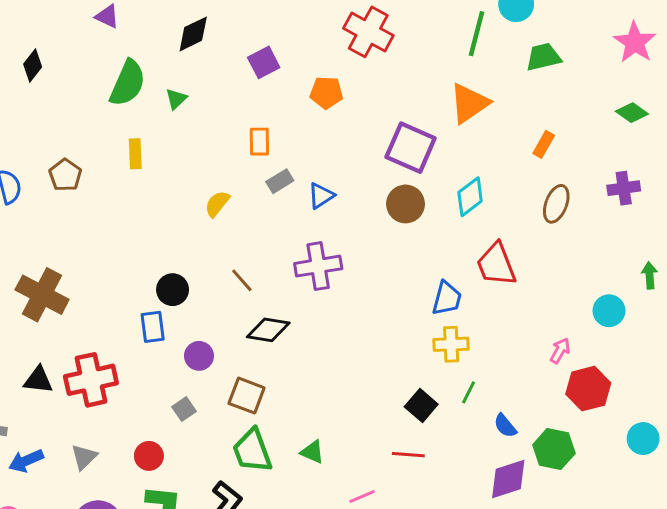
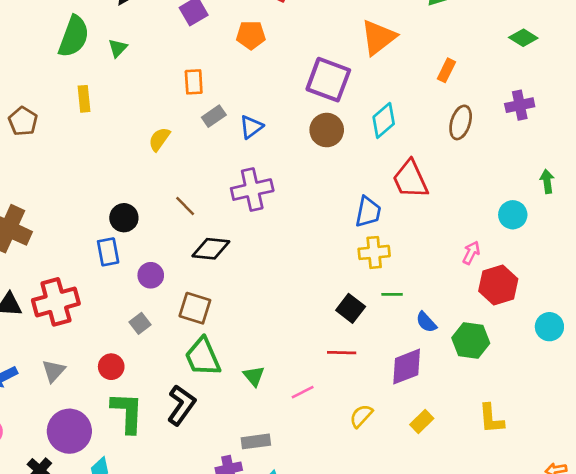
green line: (469, 392) -> (392, 294), turned 66
green triangle: (312, 452) -> (254, 376), moved, turned 30
purple diamond: (508, 479) -> (407, 367), moved

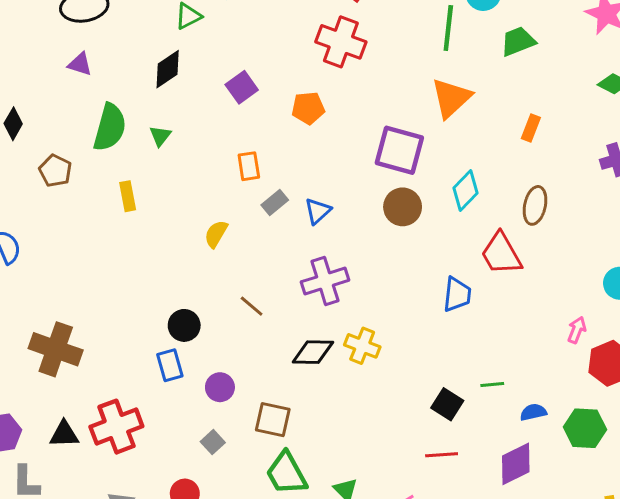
brown pentagon: (23, 121) -> (55, 171), moved
brown ellipse: (461, 122) -> (535, 205), moved
black diamond: (211, 249) -> (313, 352), moved
yellow cross: (374, 252) -> (362, 346), moved, turned 32
blue semicircle: (426, 322) -> (533, 412), turned 125

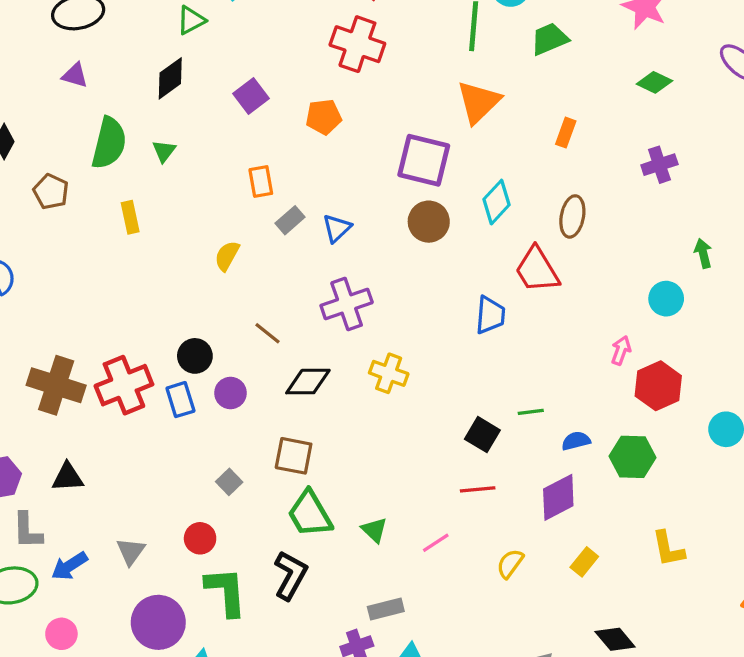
black diamond: (313, 352) -> (308, 382), moved
purple circle: (220, 387) -> (230, 393), moved
red cross: (116, 427) -> (124, 385), moved

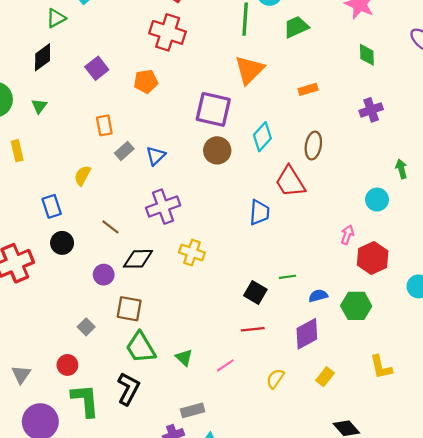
green diamond: (654, 82) -> (367, 55), turned 65
orange rectangle: (566, 133) -> (308, 89), turned 54
purple circle: (230, 393) -> (104, 275), moved
blue rectangle: (180, 400) -> (52, 206), moved

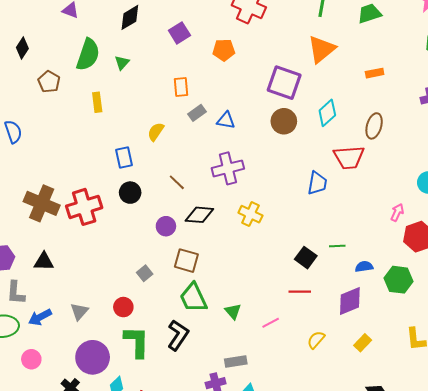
blue triangle: (156, 156) -> (226, 120), turned 48
red trapezoid: (290, 182) -> (349, 157), turned -68

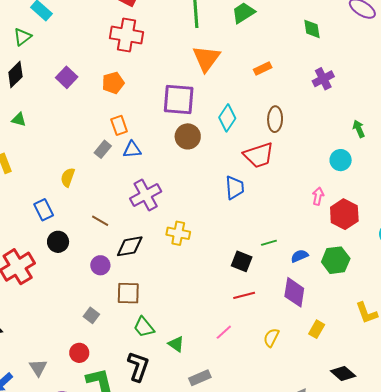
green triangle: (122, 63) -> (19, 120), turned -42
orange rectangle: (181, 87) -> (119, 125), moved
green trapezoid: (193, 298) -> (144, 327), size x0.7
purple diamond: (350, 301) -> (294, 292), turned -44
green triangle: (233, 311) -> (176, 344), moved

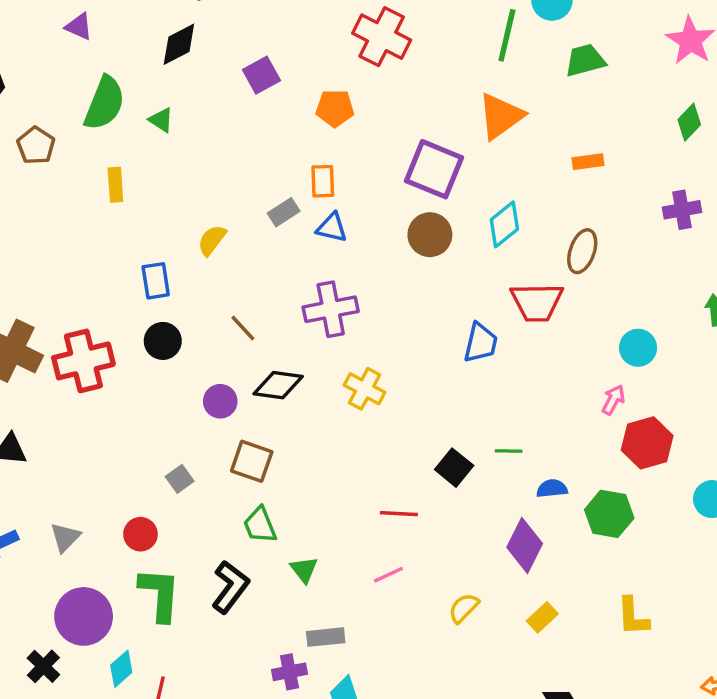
green diamond: (312, 29) -> (689, 122), turned 35
cyan circle: (341, 160) -> (638, 348), moved
red line: (244, 295) -> (399, 514), moved

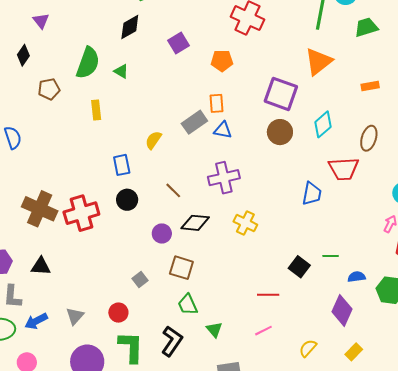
purple triangle: (79, 27) -> (41, 21), moved, turned 30
brown pentagon: (36, 146) -> (49, 89), turned 30
gray rectangle: (284, 212) -> (194, 122), size x1.4

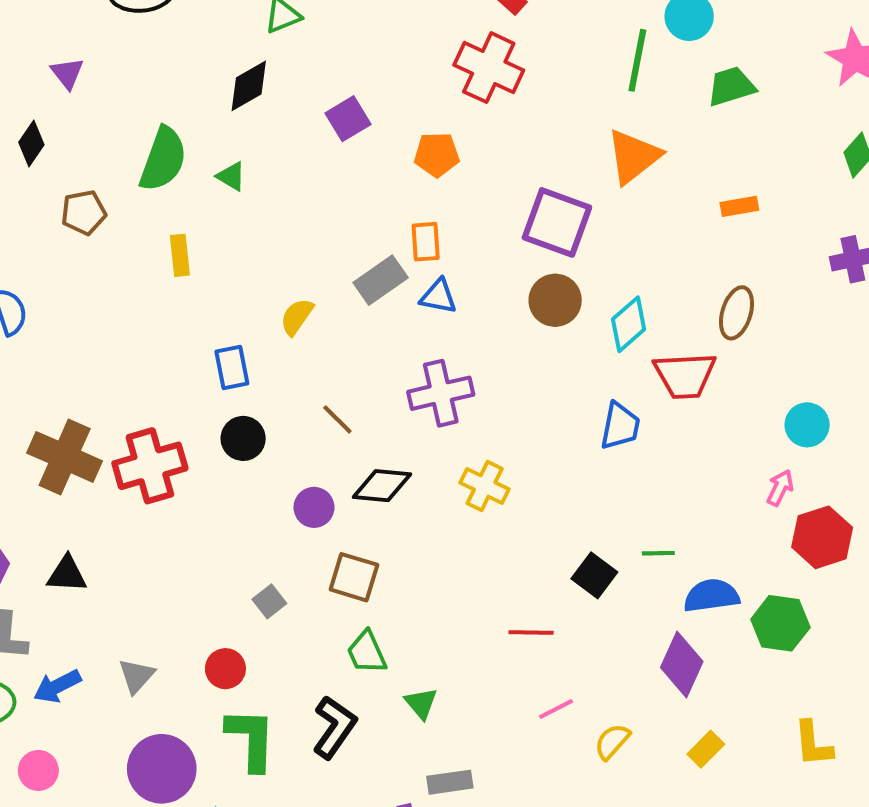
cyan diamond: (323, 124) -> (629, 324), moved
blue semicircle: (357, 277) -> (711, 596), size x1.5
pink line: (263, 331) -> (556, 709), moved

